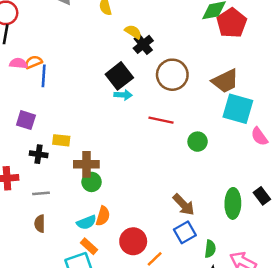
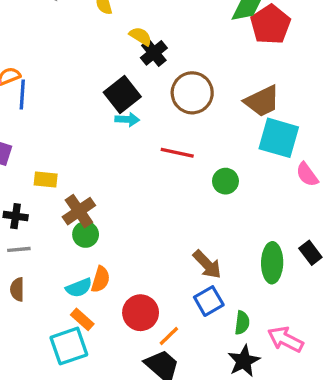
black cross: (39, 154) -> (16, 216), moved
brown cross: (86, 164) -> (79, 211), turned -35

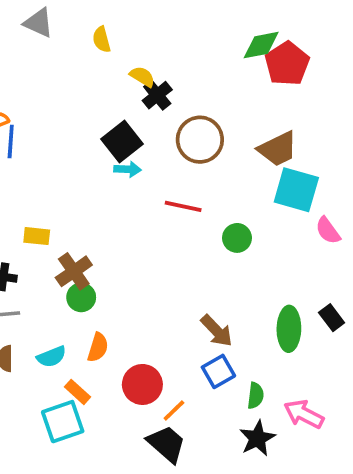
cyan semicircle: (79, 288) -> (52, 357), moved

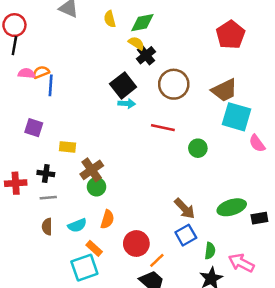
green diamond: (261, 45) -> (142, 23), moved
black rectangle: (332, 318) -> (259, 218), moved, turned -63
green ellipse: (289, 329) -> (232, 207), turned 72

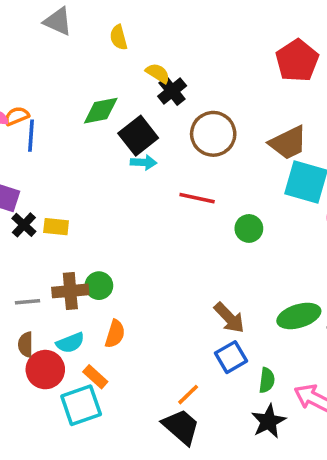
green diamond: (142, 23) -> (101, 111), moved
brown cross: (92, 170) -> (70, 291), moved, turned 30
black cross: (46, 174) -> (24, 225), moved, turned 35
red circle: (136, 244) -> (45, 370), moved

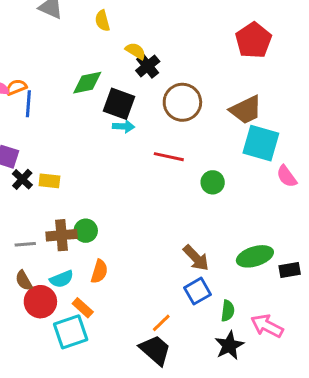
black square: (138, 136) -> (119, 104), turned -32
brown semicircle: (26, 345) -> (24, 281), turned -30

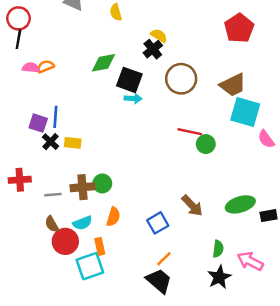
yellow semicircle: (136, 51) -> (159, 36), moved
blue line: (28, 104) -> (55, 117), moved
red line: (169, 157) -> (190, 132), moved
blue square: (198, 291) -> (158, 223), moved
orange rectangle: (83, 308) -> (100, 246), turned 35

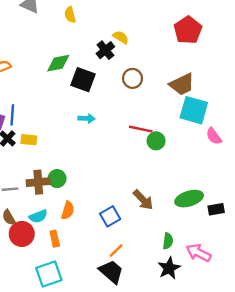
yellow semicircle: (159, 36) -> (121, 37), moved
brown circle: (181, 79) -> (133, 78), size x0.7
cyan arrow: (133, 98) -> (87, 118), moved
cyan square: (90, 266) -> (49, 274), moved

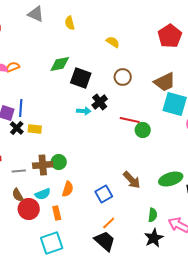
black cross: (105, 50) -> (100, 102), moved

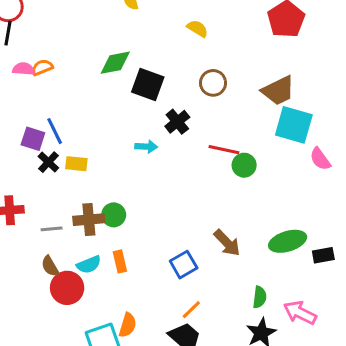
blue line: (21, 108) -> (55, 131), turned -30
cyan arrow: (84, 111) -> (146, 147), moved
orange semicircle: (68, 189) -> (128, 325), moved
orange rectangle: (57, 213) -> (120, 261), moved

